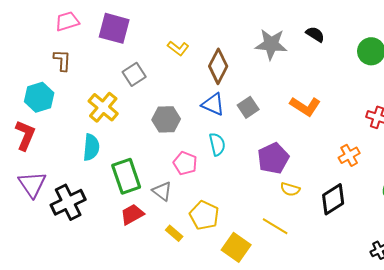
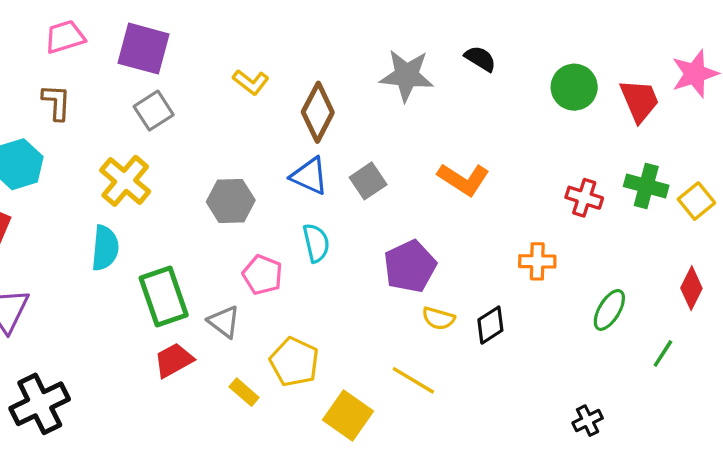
gray square: (134, 74) -> (154, 111), moved
orange cross: (349, 155) -> (537, 261), turned 30
black diamond: (333, 199) -> (490, 325), moved, size x0.7
black cross: (68, 202) -> (40, 404), moved

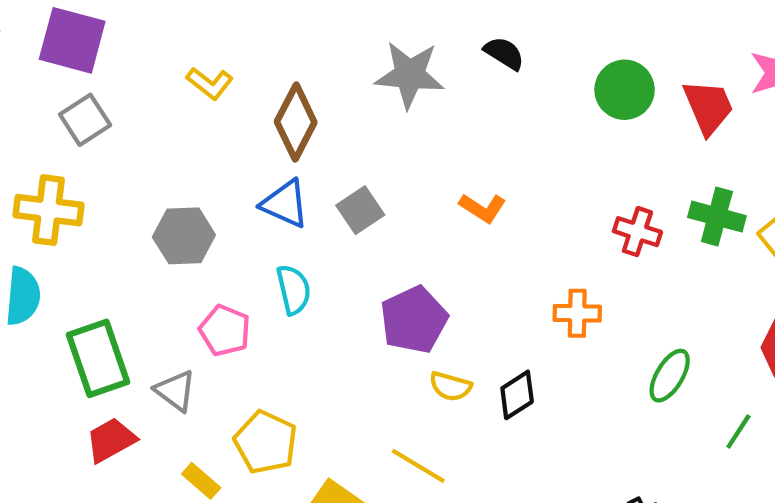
orange L-shape: (464, 179) -> (483, 208), size x0.7
yellow cross: (125, 181) -> (49, 210), turned -33

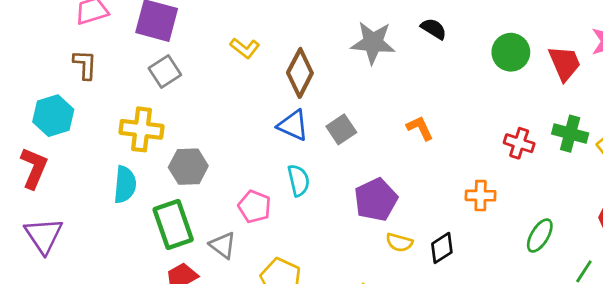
orange L-shape: (483, 208) -> (420, 128), turned -148
gray hexagon: (184, 236) -> (188, 167), moved

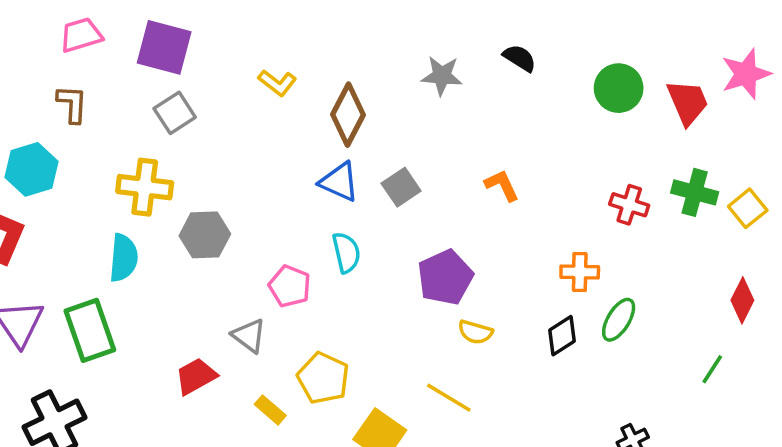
gray star: (373, 43) -> (442, 76), size x0.7
green rectangle: (173, 225) -> (90, 330), moved
green ellipse: (540, 236) -> (619, 320), moved
black diamond: (442, 248) -> (562, 336), moved

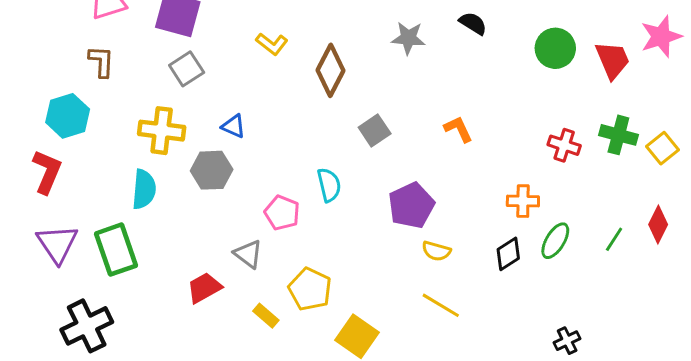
blue triangle: (339, 182) -> (234, 126), moved, size x0.7
green line: (712, 369) -> (614, 239), moved
yellow line: (449, 398) -> (441, 305), moved

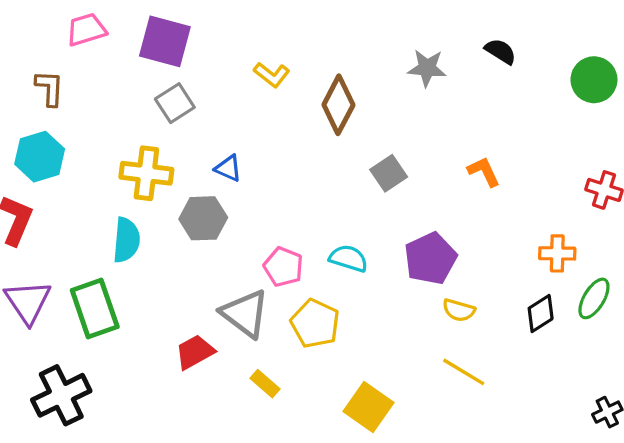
brown L-shape: (101, 61) -> (50, 88), moved
cyan semicircle: (329, 185) -> (349, 258), moved, turned -60
gray triangle: (248, 254) -> (245, 314), size x1.5
yellow pentagon: (310, 289) -> (315, 324), moved

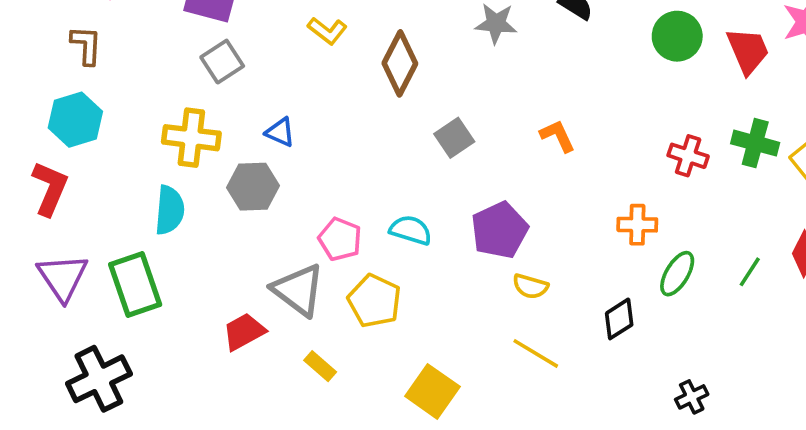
black diamond: (541, 314) -> (619, 319), moved

